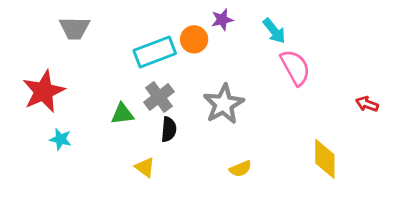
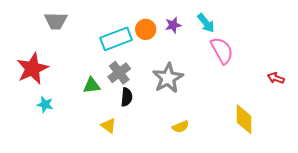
purple star: (222, 20) -> (173, 25), moved

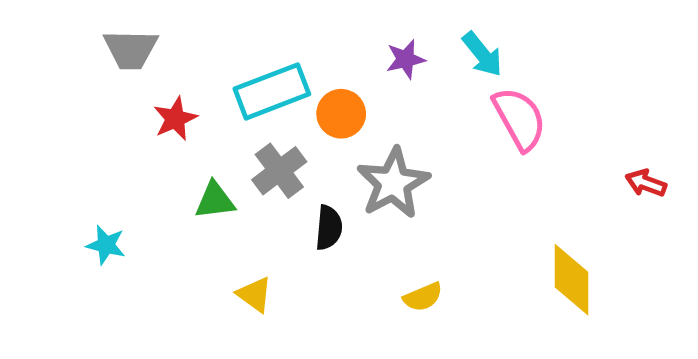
orange circle: (146, 29) -> (341, 114), moved
red star: (32, 68) -> (175, 119), moved, size x0.6
black semicircle: (127, 97) -> (329, 228), moved

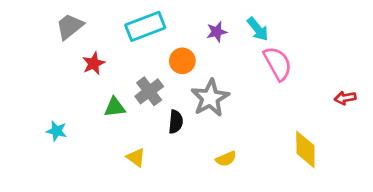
gray trapezoid: (131, 49) -> (70, 26), turned 140
cyan rectangle: (272, 91) -> (145, 26), moved
red arrow: (646, 183) -> (345, 98), turned -30

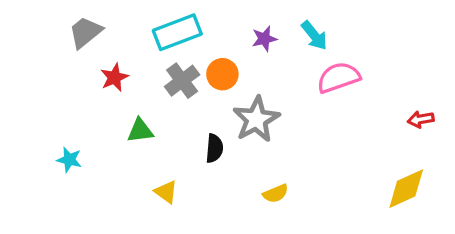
pink semicircle: (278, 63) -> (338, 77), turned -80
gray cross: (149, 91) -> (182, 81), moved
yellow diamond: (305, 150) -> (406, 189), moved, turned 66

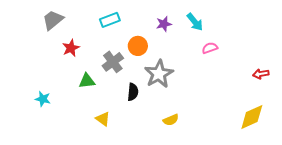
cyan rectangle: (177, 32) -> (110, 20), size x0.7
pink semicircle: (338, 77) -> (210, 48), size x0.6
gray cross: (182, 81) -> (113, 62), moved

